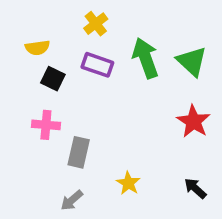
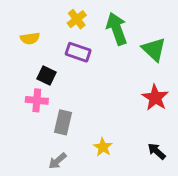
green arrow: (145, 58) -> (117, 29), moved
black square: (53, 79) -> (46, 76), moved

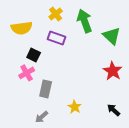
yellow semicircle: (30, 38) -> (22, 28), size x1.5
pink cross: (37, 100) -> (27, 73), turned -35

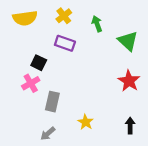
green arrow: (85, 21) -> (97, 24), size x0.6
yellow semicircle: (22, 28) -> (25, 18), moved
black arrow: (114, 110) -> (130, 126), turned 48

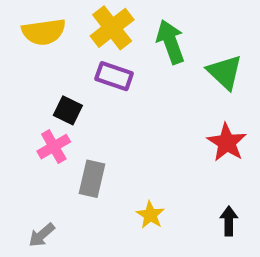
yellow cross: (64, 16) -> (112, 28), size x1.5
green arrow: (97, 24) -> (170, 42), size x1.5
gray arrow: (48, 134) -> (42, 235), moved

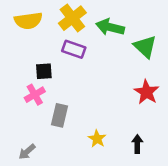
green arrow: (170, 42) -> (110, 27), turned -56
black square: (68, 110) -> (44, 71), turned -30
black arrow: (229, 221) -> (137, 144), moved

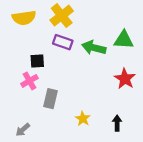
green arrow: (110, 27) -> (94, 48), moved
green triangle: (145, 47) -> (124, 40), turned -40

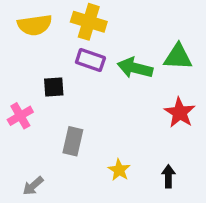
yellow cross: (62, 16) -> (89, 22), turned -35
pink cross: (29, 81) -> (20, 116), moved

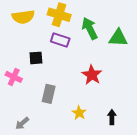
green arrow: (135, 68) -> (90, 28), moved, turned 50
red star: (180, 113) -> (92, 75), moved
pink cross: (20, 116) -> (14, 77), turned -35

